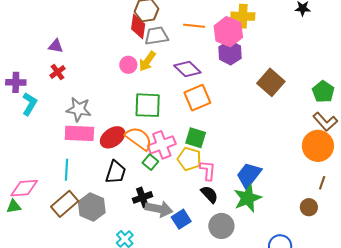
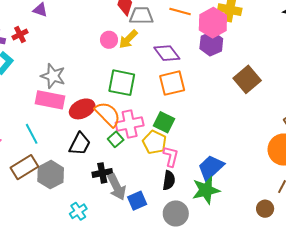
red cross: (58, 72) -> (20, 35), moved
cyan line: (67, 170) -> (32, 134), turned -40
black semicircle: (209, 194) -> (169, 180), turned 42
gray arrow: (159, 209) -> (117, 187), turned 44

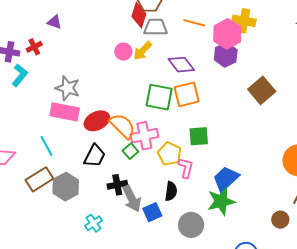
green square: (122, 83) -> (159, 97), moved
green square: (164, 122) -> (199, 136), moved, turned -30
black semicircle: (169, 180) -> (171, 191), moved

